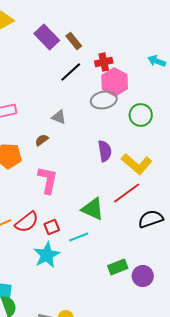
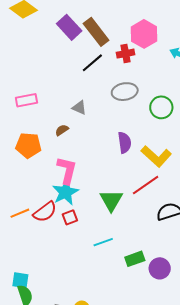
brown rectangle: (74, 41) -> (96, 32), size x1.6
pink hexagon: (115, 82) -> (144, 34), moved
green triangle: (93, 209) -> (111, 200), turned 35
cyan line: (79, 237) -> (103, 242), moved
cyan star: (47, 255) -> (65, 192), moved

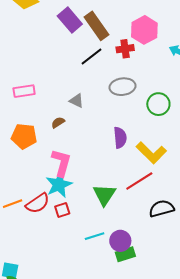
purple circle: (160, 268) -> (120, 241), moved

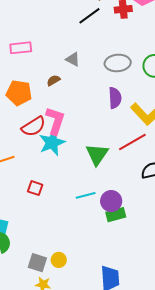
gray ellipse: (123, 87) -> (118, 63), moved
red semicircle: (38, 203) -> (34, 127), moved
red square: (62, 210) -> (35, 188), moved, turned 35

